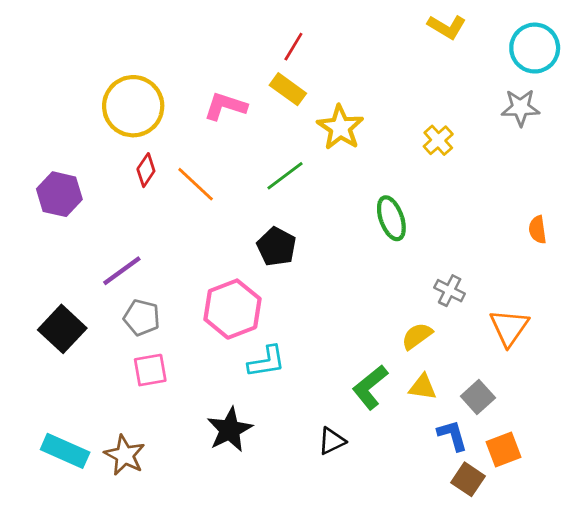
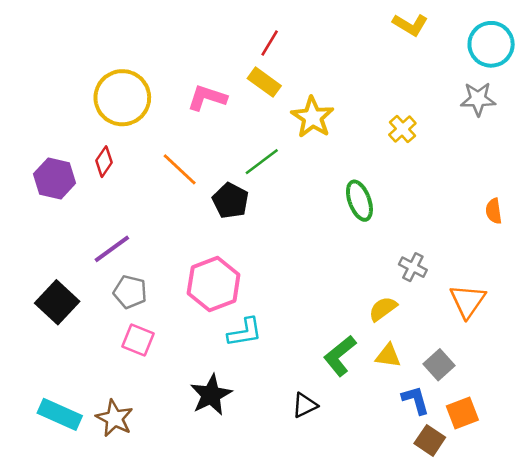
red diamond: (146, 170) -> (104, 162), moved
black pentagon: (276, 247) -> (230, 201), moved
pink square: (150, 370) -> (138, 340), turned 32

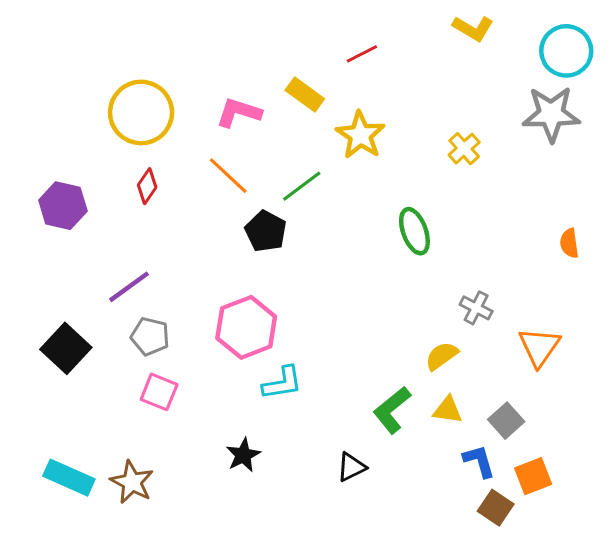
red line: (270, 43) -> (362, 54), moved, turned 32
gray star: (478, 99) -> (551, 114), size x1.4
red diamond: (104, 162) -> (147, 186), moved
orange line: (180, 169) -> (228, 176), moved
black star: (211, 395) -> (243, 455), size x0.7

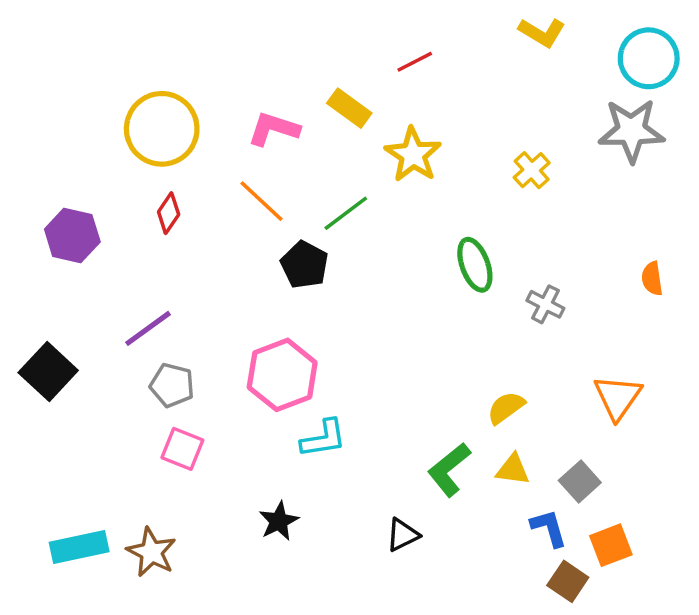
gray cross: (476, 308) -> (545, 304), moved
black square: (66, 348) -> (48, 371), moved
cyan rectangle: (69, 478) -> (79, 547), turned -36

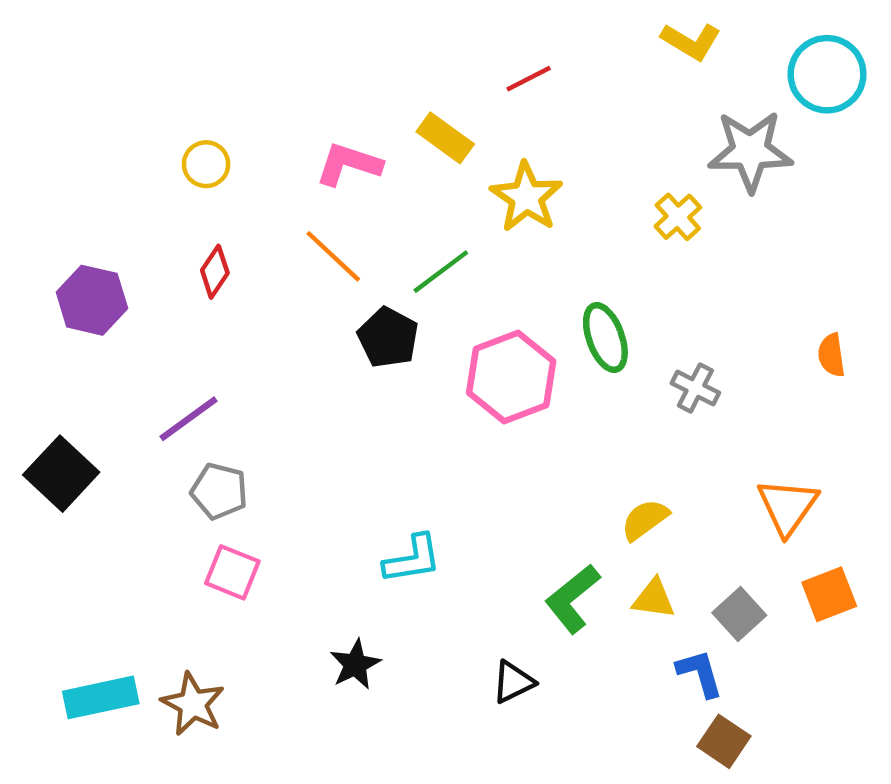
yellow circle: (162, 129) -> (206, 164), size x0.5
gray star: (631, 131) -> (750, 151), moved
pink hexagon: (282, 375) -> (511, 377), moved
orange square: (611, 545) -> (829, 594), moved

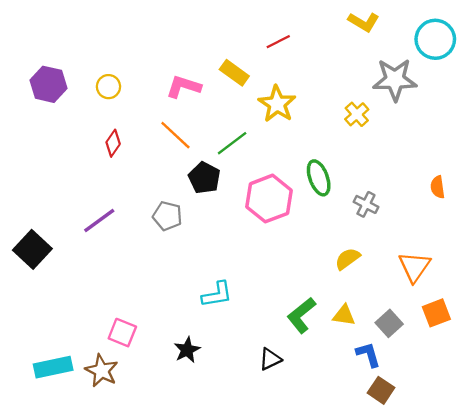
purple hexagon: (92, 300) -> (48, 84), moved
gray pentagon: (219, 491) -> (167, 216), moved
yellow semicircle: (645, 520) -> (348, 259), moved
pink square: (232, 572) -> (122, 333), moved

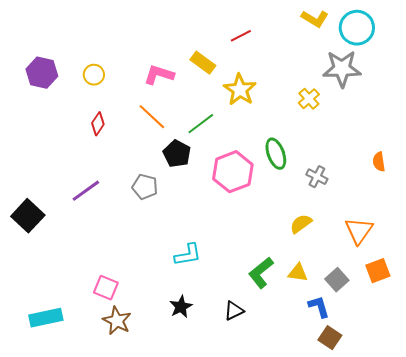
cyan circle: (435, 39) -> (357, 28), moved
black star: (187, 350) -> (181, 307), moved
brown star: (102, 371) -> (117, 321), moved

